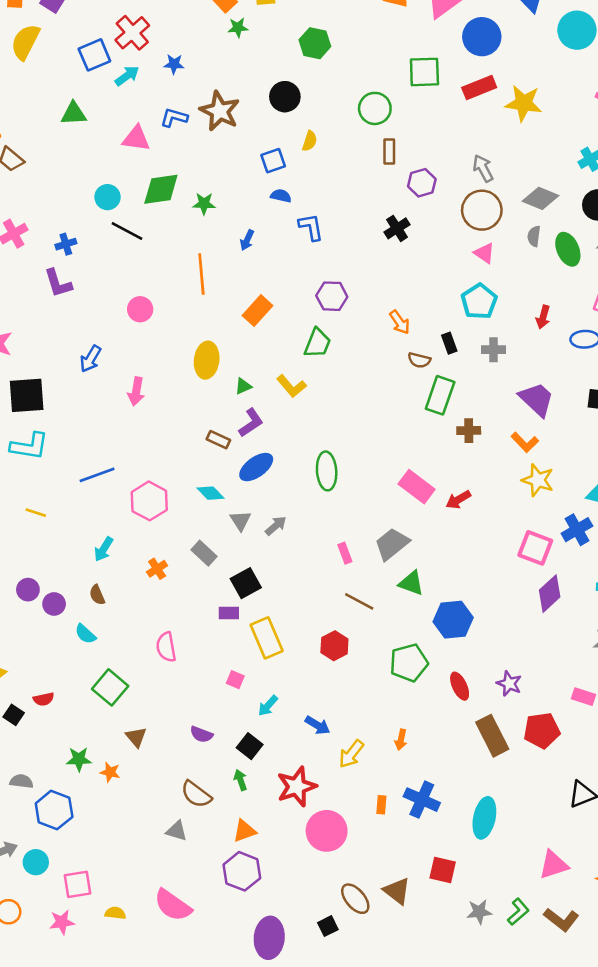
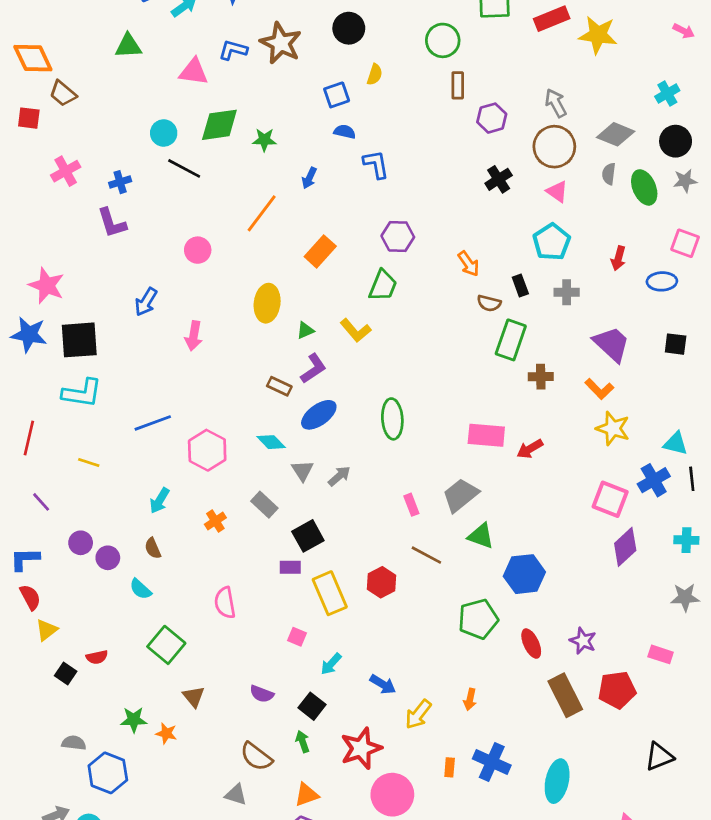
black cross: (397, 228) -> (499, 179), moved
orange line: (201, 274) -> (262, 213), turned 42
pink rectangle: (417, 487) -> (486, 435), turned -32
red hexagon: (334, 646) -> (381, 582), moved

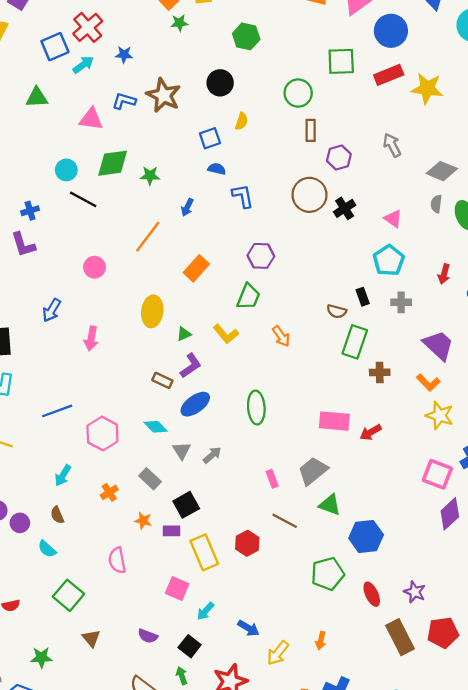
brown circle: (554, 147) -> (309, 195), moved
orange arrow: (469, 264) -> (281, 336), moved
pink square: (297, 637) -> (177, 589), size x1.5
orange star: (166, 733) -> (143, 521), moved

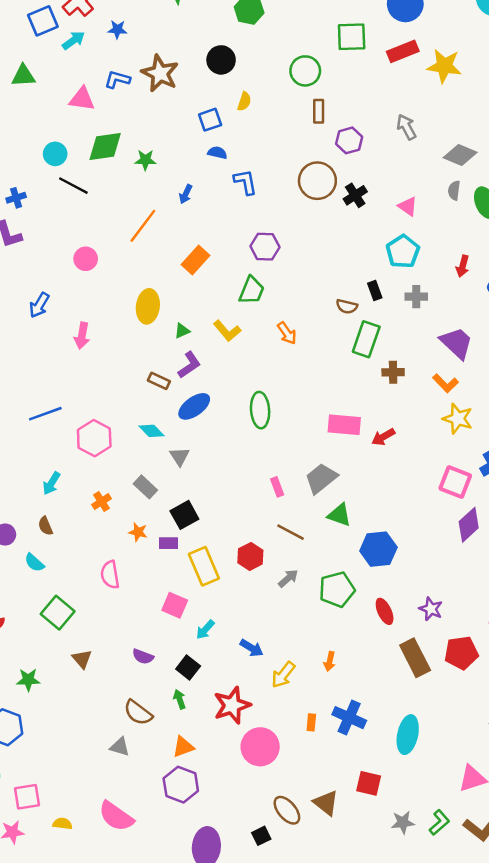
gray arrow: (212, 455) -> (288, 578), moved

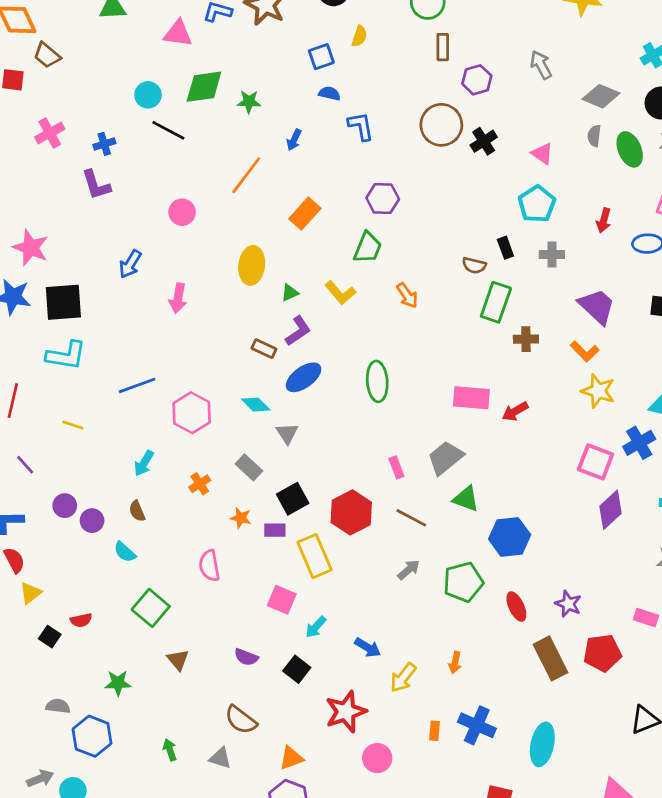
red hexagon: (250, 556) -> (351, 512), moved, size x1.4
green arrow: (180, 699) -> (170, 750), moved
pink circle: (260, 747) -> (377, 758), size x0.7

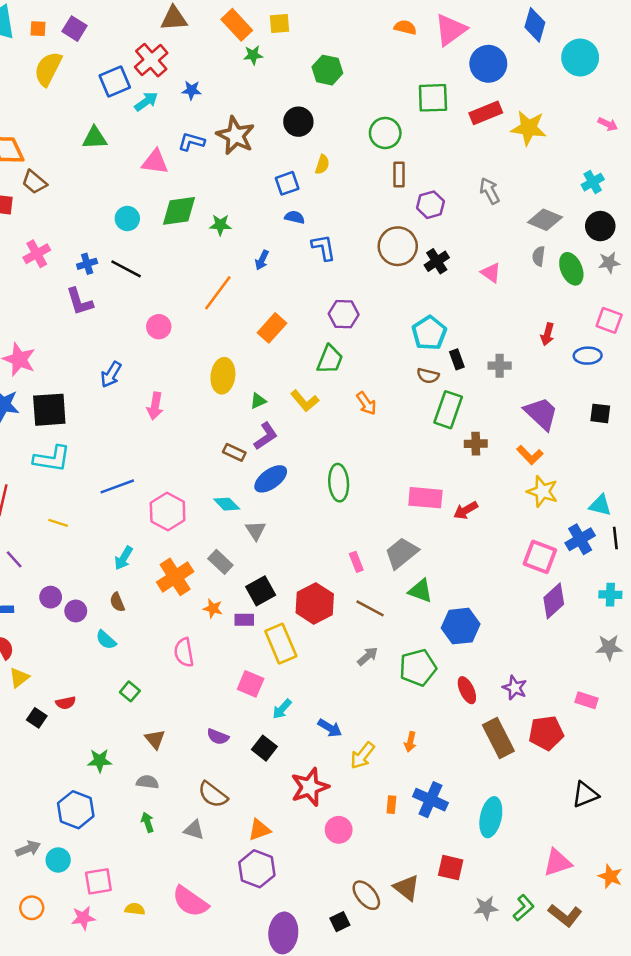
black line: (168, 130) -> (126, 269), moved
cyan pentagon: (537, 204) -> (429, 333), moved
orange cross: (200, 484) -> (175, 577), size x1.8
green square: (151, 608) -> (130, 691), size x0.6
gray semicircle: (58, 706) -> (147, 782), moved

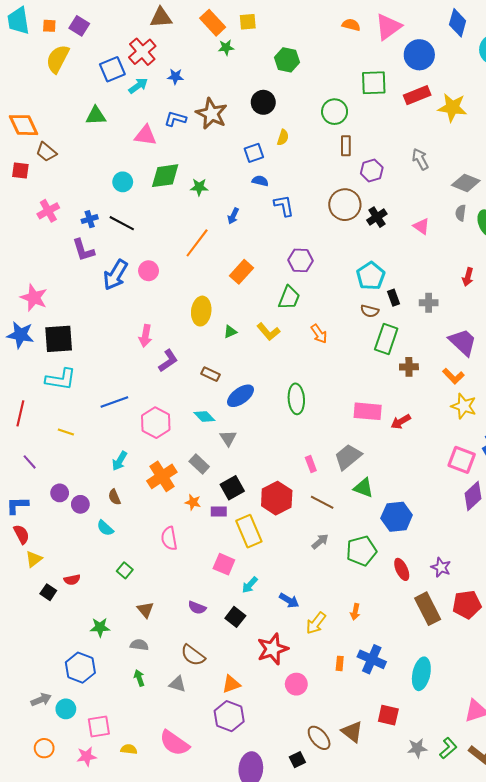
blue arrow: (111, 374) -> (115, 275), moved, size x1.4
purple L-shape: (266, 436) -> (168, 361), moved

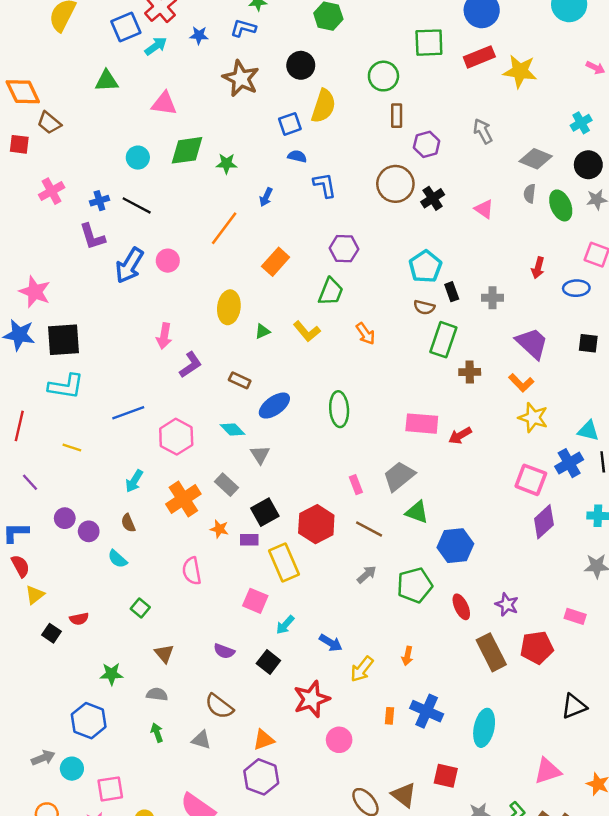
blue L-shape: (175, 119) -> (243, 28), moved
yellow semicircle: (283, 137) -> (324, 106), size x1.8

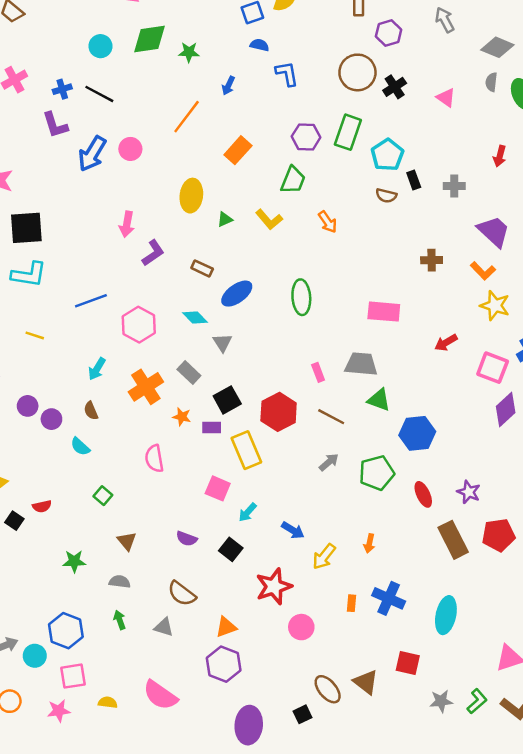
green rectangle: (443, 340) -> (348, 132), moved
red arrow: (460, 435) -> (446, 343), moved
gray trapezoid: (399, 476) -> (361, 364), turned 44
blue hexagon: (89, 721) -> (66, 631), moved

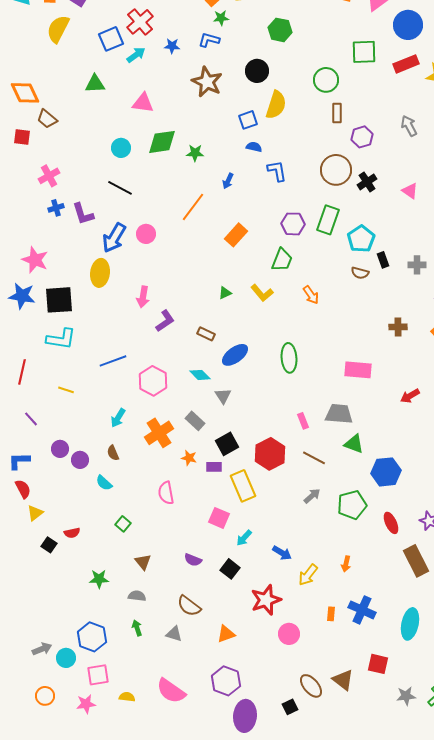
blue cross: (62, 89) -> (56, 208), moved
yellow ellipse: (191, 196) -> (100, 273), moved
purple hexagon: (224, 664) -> (226, 681), moved

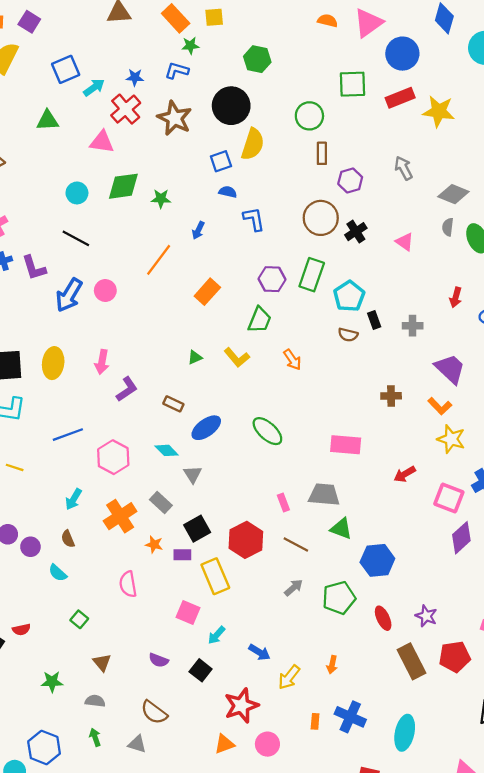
red cross: (140, 22) -> (126, 109), moved
black circle: (257, 71) -> (231, 106), size x1.4
yellow ellipse: (100, 273) -> (53, 363), moved
green ellipse: (289, 358) -> (267, 431), turned -44
orange triangle: (226, 634) -> (224, 744), moved

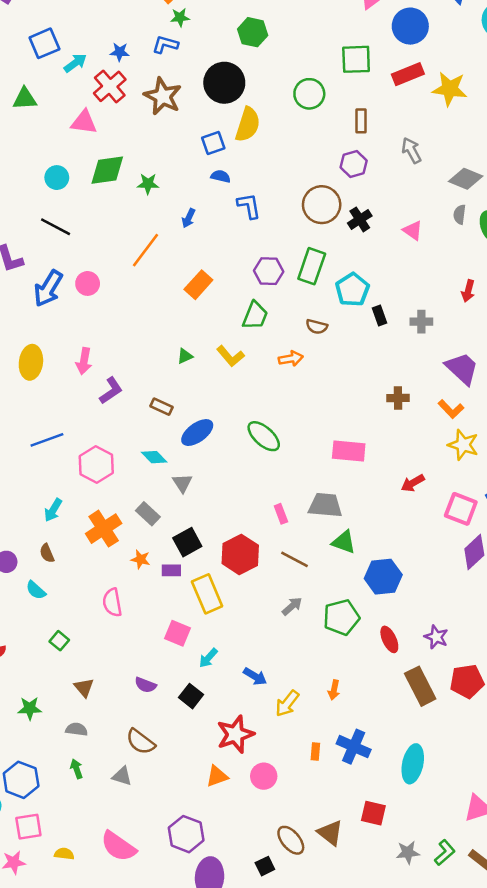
brown rectangle: (322, 153) -> (361, 121), moved
brown semicircle: (348, 335) -> (317, 327), moved
orange arrow: (292, 360) -> (291, 359), turned -65

